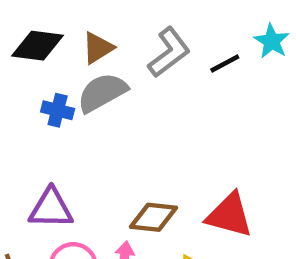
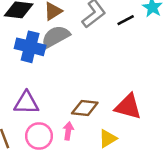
blue cross: (58, 110) -> (30, 47), size x1.6

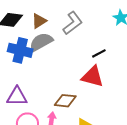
black line: (126, 20) -> (99, 53), moved
red triangle: (128, 107) -> (93, 77), moved

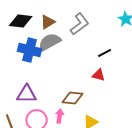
red triangle: (93, 77) -> (99, 75), size x0.6

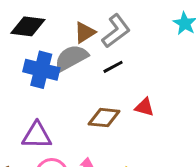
brown triangle: (48, 22) -> (85, 32), moved
black line: (105, 53) -> (113, 67), moved
brown diamond: (73, 98) -> (104, 118), moved

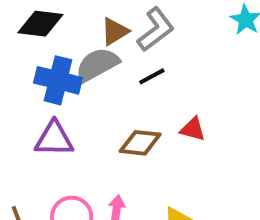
purple triangle: (37, 136) -> (54, 139), moved

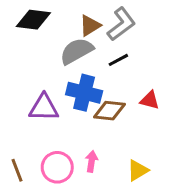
blue cross: (58, 80) -> (84, 93), moved

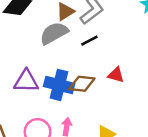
blue cross: (84, 93) -> (59, 85), moved

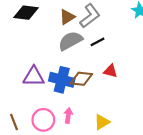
gray semicircle: (54, 33) -> (70, 41), moved
black line: (89, 41) -> (97, 42), moved

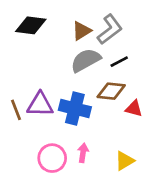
red triangle: (110, 71) -> (134, 109), moved
brown diamond: (81, 79) -> (111, 91), moved
brown line: (14, 122) -> (16, 110), moved

